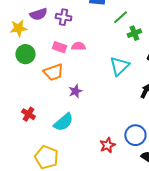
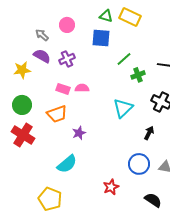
purple semicircle: (38, 14) -> (42, 56), turned -132
purple cross: (63, 17) -> (67, 59), turned -35
green circle: (25, 54) -> (22, 105), moved
red cross: (28, 114) -> (23, 135), moved, size x1.6
blue circle: (135, 135) -> (139, 164), moved

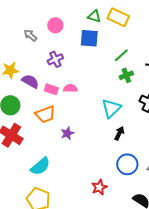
purple semicircle: (42, 56) -> (30, 81), moved
green line: (124, 59) -> (121, 55), moved
black arrow: (149, 133) -> (119, 133), moved
cyan semicircle: (67, 164) -> (40, 166), moved

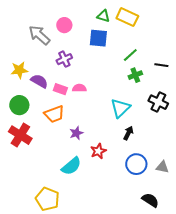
gray arrow: (30, 35) -> (39, 35), size x1.6
cyan semicircle: (40, 166) -> (71, 166), moved
red star: (99, 187) -> (98, 151), moved

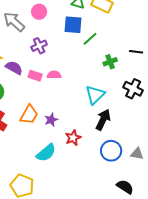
green line: (130, 55) -> (90, 39), moved
orange trapezoid: (54, 114) -> (29, 115), moved, turned -40
black arrow: (128, 133) -> (103, 120), size x1.5

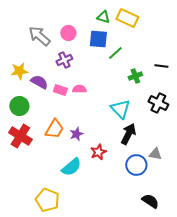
pink circle: (39, 12) -> (68, 33), moved
cyan triangle: (95, 95) -> (120, 109), turned -30
gray triangle: (137, 154) -> (155, 154), moved

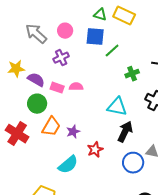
green circle: (19, 106) -> (37, 104), moved
cyan triangle: (120, 109) -> (117, 107), turned -35

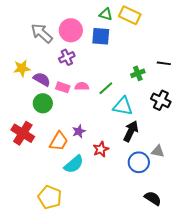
pink circle: (65, 31) -> (71, 30), size x1.5
green line: (112, 51) -> (106, 88), moved
orange trapezoid: (51, 127) -> (59, 141), moved

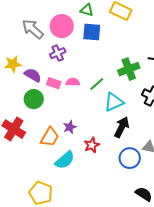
green triangle: (106, 14) -> (87, 10), moved
green cross: (138, 73) -> (129, 69), size x1.5
cyan triangle: (123, 106) -> (114, 102), turned -35

